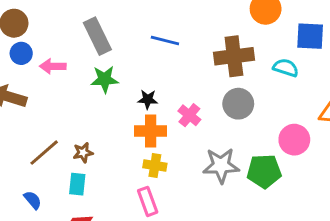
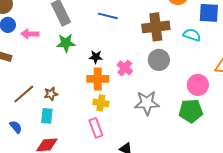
green pentagon: (264, 171) -> (191, 111), moved

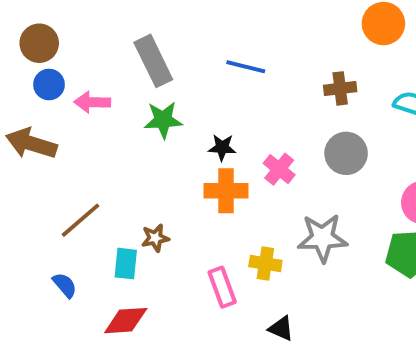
brown cross: (156, 27) -> (340, 88), size x0.6
brown star: (51, 94) -> (155, 238), moved
yellow cross: (101, 103) -> (265, 264), moved

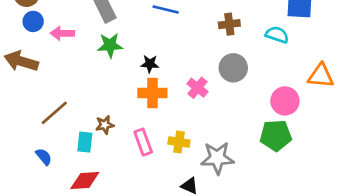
pink cross: (279, 169) -> (197, 88), moved
gray star: (322, 238) -> (217, 158), moved
pink rectangle: (222, 287) -> (143, 142), moved

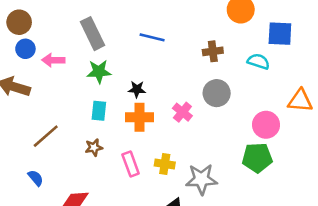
cyan rectangle: (85, 142) -> (99, 111), moved

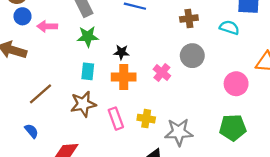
brown star: (94, 148) -> (83, 104), size x1.6
green pentagon: (257, 158) -> (233, 128), moved

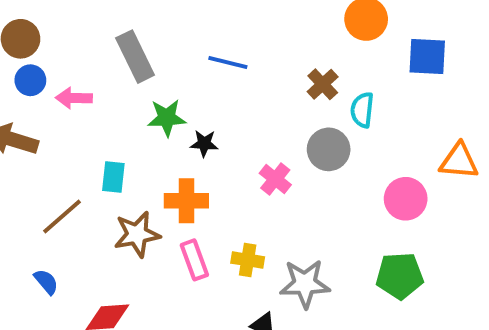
brown cross: (189, 19) -> (323, 84), turned -36
cyan semicircle: (229, 28) -> (362, 110), moved, turned -102
green star: (88, 37) -> (167, 118), moved
cyan rectangle: (88, 71) -> (113, 177), moved
orange cross: (124, 77) -> (186, 201), moved

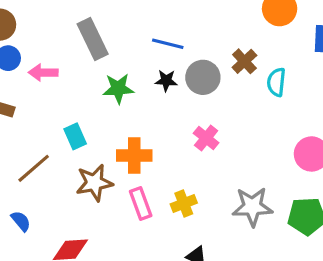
black star: (204, 143) -> (166, 81), moved
gray circle: (329, 149) -> (203, 77), moved
cyan rectangle: (113, 177) -> (75, 136), turned -30
yellow cross: (248, 260) -> (184, 203), turned -30
gray star: (305, 284) -> (252, 207), moved

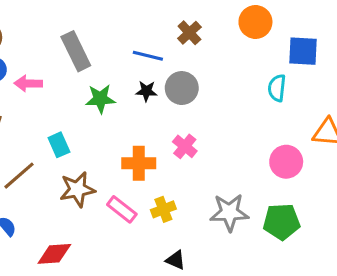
brown cross: (244, 61) -> (189, 33), moved
cyan semicircle: (276, 82) -> (277, 88), moved
orange cross: (134, 156) -> (139, 163), moved
pink rectangle: (141, 203) -> (122, 209), turned -32

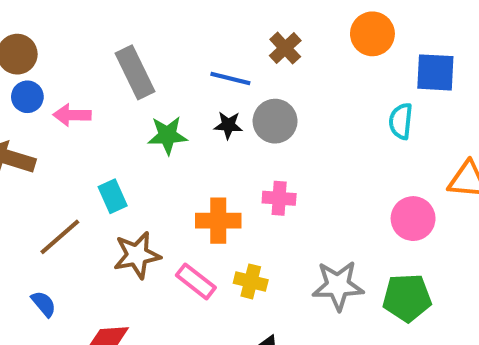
pink cross: (185, 146) -> (279, 198), turned -35
yellow cross: (163, 209) -> (251, 281), turned 35

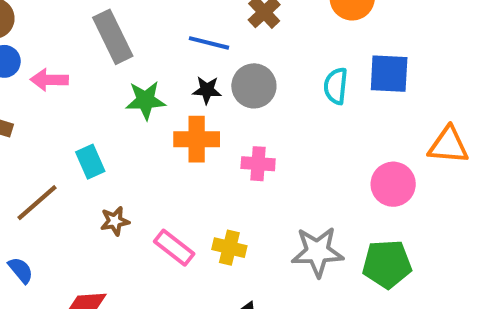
blue square: (435, 72) -> (389, 74), moved
cyan semicircle: (401, 121) -> (336, 86), moved
orange cross: (218, 221) -> (197, 139), moved
brown star: (137, 255) -> (115, 221), size x0.6

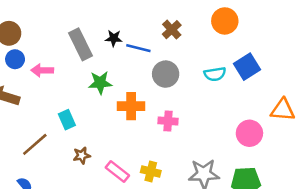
blue square: (389, 74) -> (247, 67), turned -35
cyan semicircle: (336, 86) -> (215, 74), turned -105
black star: (207, 90) -> (114, 38), moved

